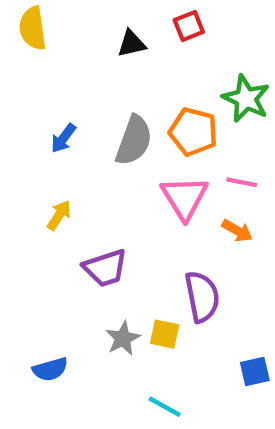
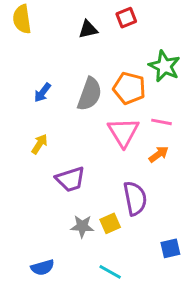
orange arrow: (237, 231) -> (159, 154), turned -66
yellow square: (165, 334) -> (110, 223), turned -36
gray star: (123, 338) -> (82, 226), turned 30
blue semicircle: (50, 369) -> (43, 267), moved

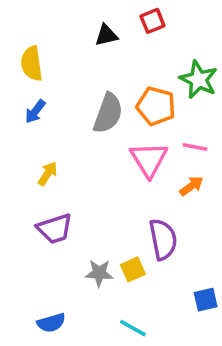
yellow semicircle: (22, 19) -> (32, 64), moved
blue arrow: (43, 93) -> (35, 111), moved
purple trapezoid: (70, 179) -> (55, 229), moved

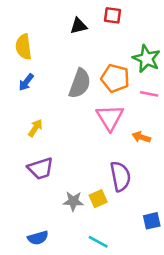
red square: (152, 21) -> (113, 15), turned 30
pink line: (195, 147) -> (149, 94), moved
orange arrow: (191, 186) -> (141, 137), turned -126

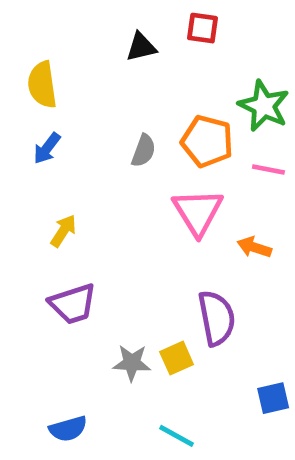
gray semicircle: (80, 83) -> (144, 151), size x0.6

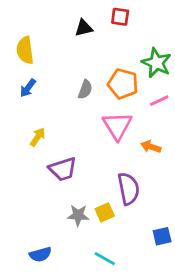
pink line: (268, 170) -> (159, 101), turned -36
purple trapezoid: (73, 304) -> (63, 169), moved

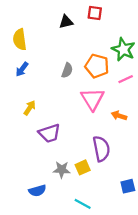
blue semicircle: (40, 254) -> (37, 191), moved

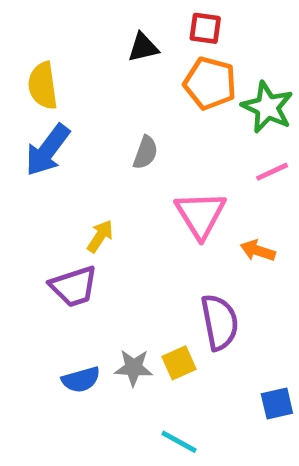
orange pentagon: (97, 66) -> (210, 83), moved
blue arrow: (22, 69) -> (47, 150), size x1.6
yellow arrow: (30, 108) -> (100, 236), moved
purple trapezoid: (49, 133) -> (74, 286), moved
blue semicircle: (37, 191) -> (81, 380), moved

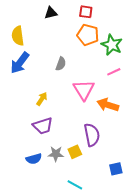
black triangle: (143, 47) -> (51, 13), moved
orange arrow: (258, 251) -> (108, 105), size x1.5
purple trapezoid: (74, 286) -> (43, 126), moved

